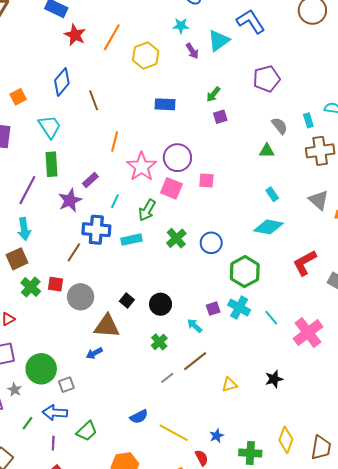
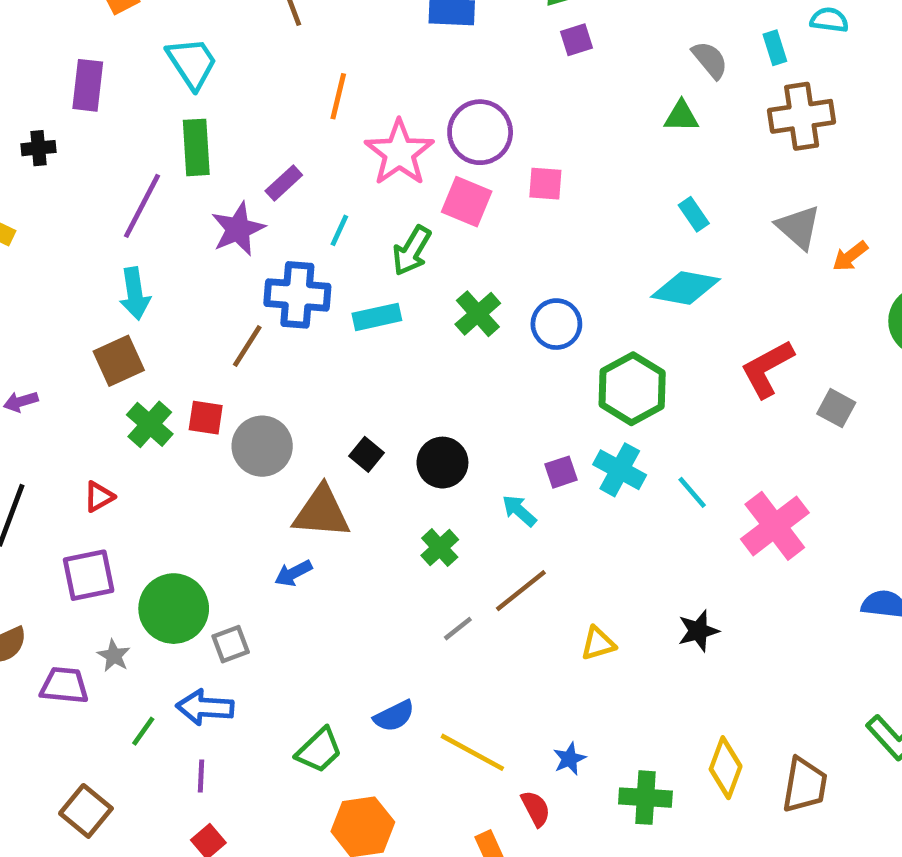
green trapezoid: (87, 431) -> (319, 750), moved

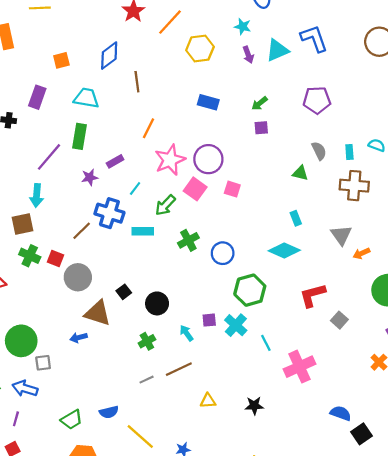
cyan trapezoid: (192, 63) -> (86, 98), turned -60
purple star: (238, 229) -> (90, 177), size x0.7
green cross: (150, 424) -> (30, 256), turned -30

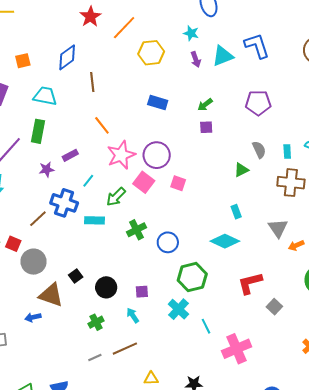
orange line: (149, 128) -> (102, 125), turned -66
green triangle: (300, 173) -> (241, 170), turned -42
purple square: (209, 320) -> (142, 292), moved

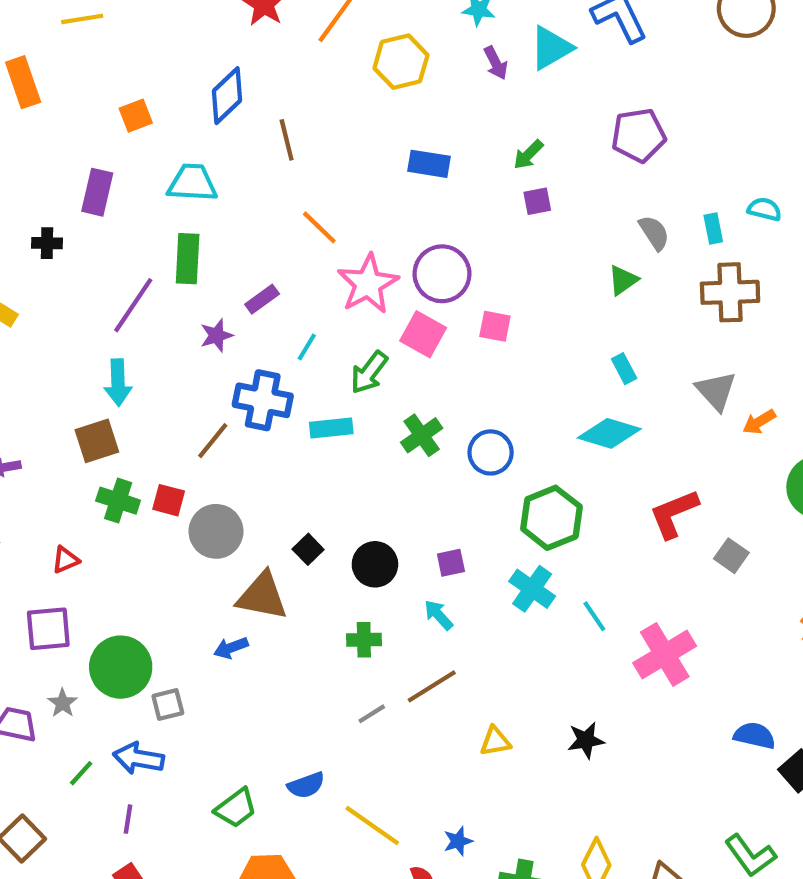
green cross: (96, 322) -> (364, 640), turned 35

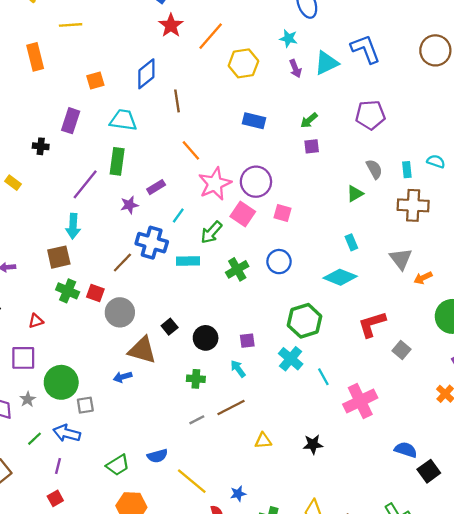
blue circle: (491, 452) -> (279, 262), moved

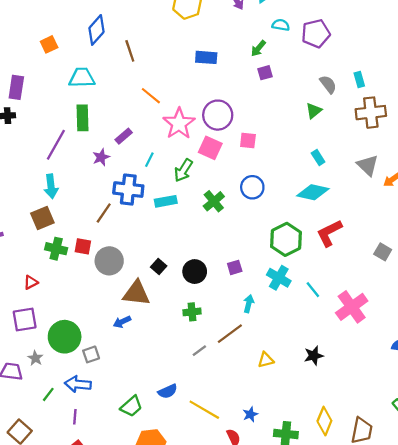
purple rectangle: (71, 121) -> (16, 87), moved
cyan semicircle: (436, 161) -> (281, 25), moved
red L-shape: (372, 324) -> (329, 233), moved
cyan arrow: (238, 369) -> (249, 304), moved, turned 60

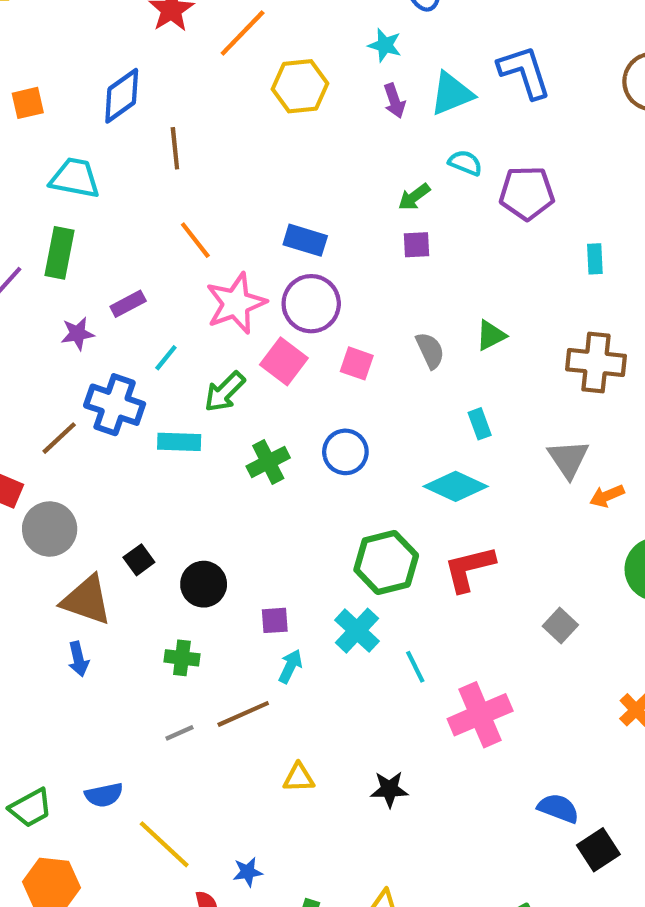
blue rectangle: (206, 57) -> (305, 240), moved
cyan rectangle: (359, 80) -> (595, 259), moved
gray semicircle: (328, 84) -> (430, 350), moved
purple square: (235, 267) -> (275, 620), moved
blue arrow: (122, 322) -> (78, 659), moved, turned -90

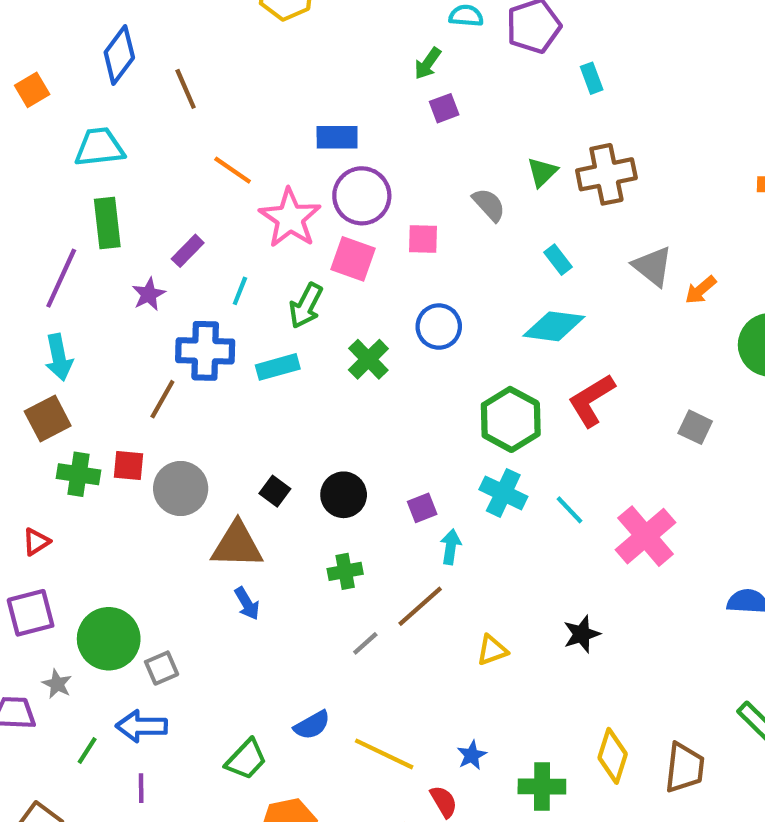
cyan rectangle: (595, 259) -> (592, 78), moved
brown cross: (596, 363) -> (606, 174), moved

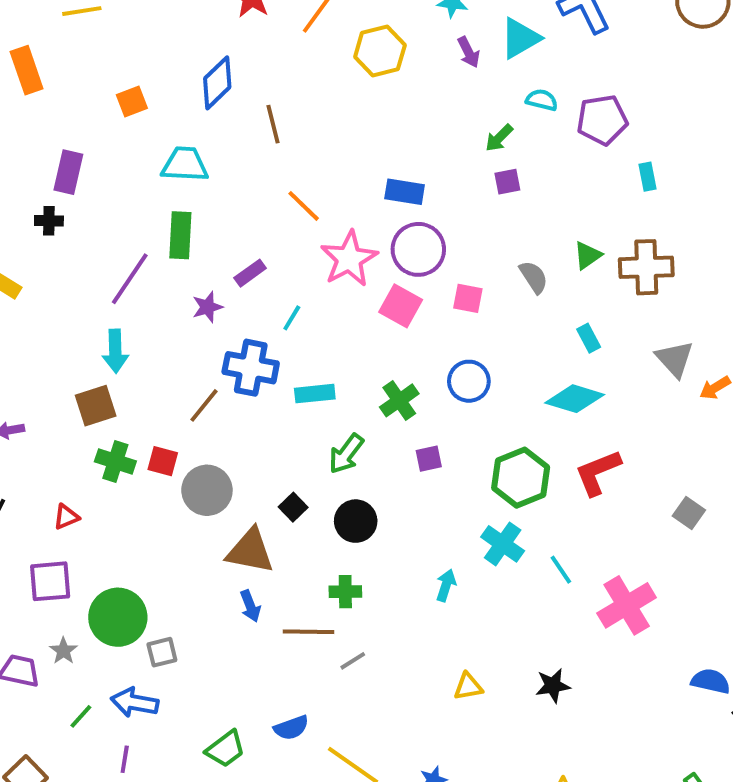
green arrow: (306, 306) -> (346, 454), moved
purple square: (422, 508) -> (429, 459), moved
brown line: (420, 606) -> (308, 632), moved, turned 33

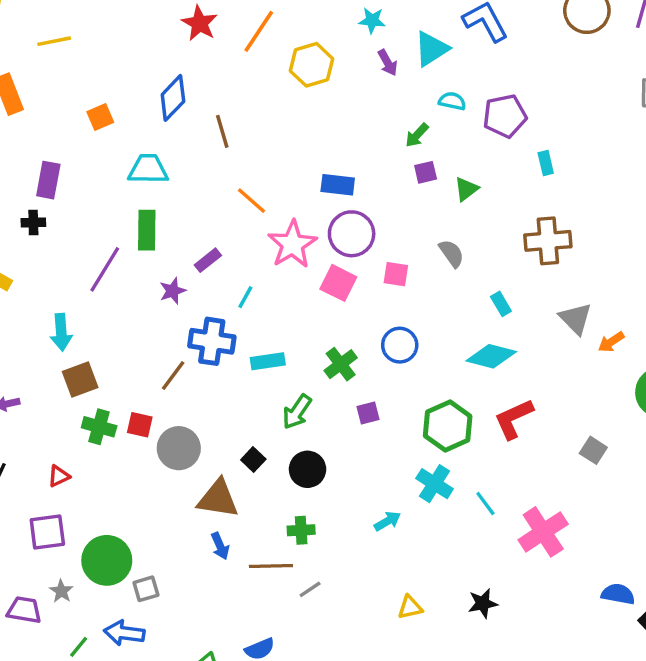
green triangle: (588, 255) -> (466, 189), moved
cyan arrow: (115, 351) -> (61, 332), moved
cyan arrow: (446, 585) -> (387, 521), turned 44

